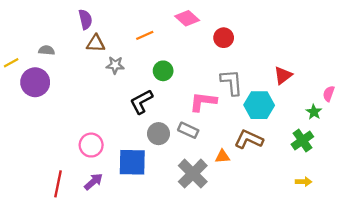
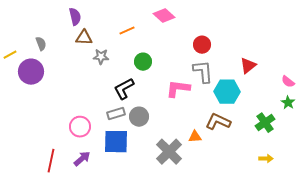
red circle: (224, 38) -> (202, 45), moved
gray semicircle: (47, 50) -> (41, 44), turned 64
pink semicircle: (329, 94) -> (288, 82), turned -72
green star: (314, 112) -> (288, 103), moved
gray rectangle: (188, 130) -> (116, 114), moved, turned -42

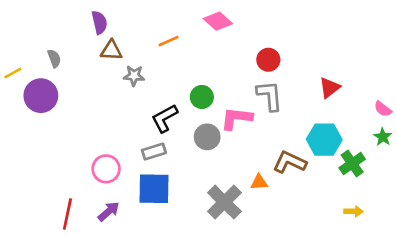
green circle: (143, 62) -> (202, 97), moved
cyan hexagon: (227, 92) -> (324, 140), moved
gray circle: (139, 117) -> (207, 137), moved

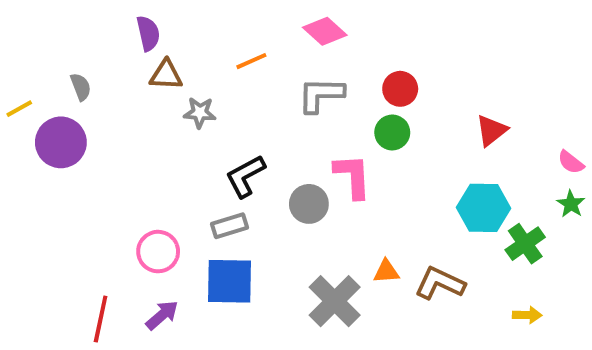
gray L-shape: (270, 96) -> (321, 95), moved, turned -84
green circle: (202, 97) -> (392, 132), moved
pink L-shape: (236, 118) -> (353, 176), turned 80
brown L-shape: (290, 162) -> (440, 283), moved

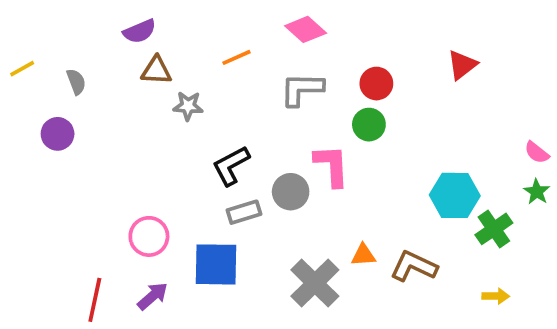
purple semicircle: (148, 33) -> (140, 31), turned 80
yellow line: (19, 109) -> (22, 69), moved
red triangle: (491, 130) -> (462, 65), moved
purple circle: (61, 142) -> (58, 134), size x0.7
gray rectangle: (230, 226) -> (244, 212), moved

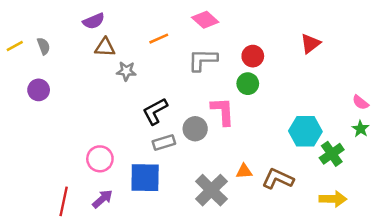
gray semicircle: (76, 82) -> (44, 46), moved
yellow arrow: (496, 296) -> (333, 199), size x1.5

